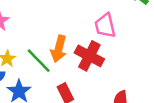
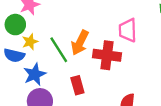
red cross: (89, 56) -> (107, 55), turned -32

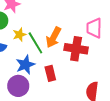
yellow star: (30, 42) -> (19, 35), moved
blue star: (35, 74) -> (25, 65), moved

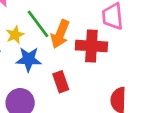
green line: (35, 43) -> (38, 24), moved
blue star: (25, 65) -> (29, 59), moved, turned 30

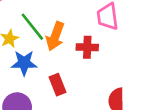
red cross: (91, 46) -> (87, 47), size x0.7

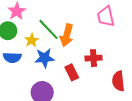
red cross: (87, 47) -> (94, 58), moved

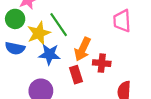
orange arrow: (67, 35) -> (83, 49), moved
yellow star: (32, 40) -> (39, 33), size x1.5

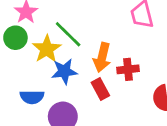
blue semicircle: (15, 48) -> (32, 97), moved

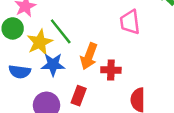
red rectangle: (100, 89) -> (79, 96), moved, turned 42
blue semicircle: (32, 97) -> (20, 72), moved

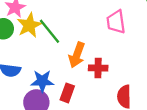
yellow star: (40, 42) -> (29, 25), moved
blue star: (53, 65) -> (42, 81), moved

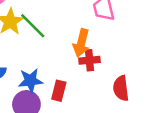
orange arrow: (77, 55) -> (81, 43), moved

